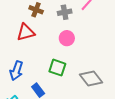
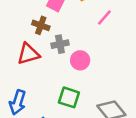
gray cross: (65, 12) -> (60, 44), moved

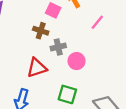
red triangle: (28, 54) -> (37, 68), moved

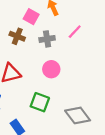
gray cross: (58, 47) -> (47, 39), moved

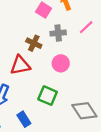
brown cross: (17, 36) -> (34, 43), moved

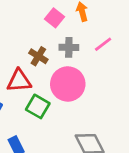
pink circle: (61, 63) -> (68, 84), size x1.6
green square: (48, 96) -> (38, 106), moved

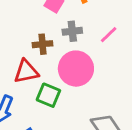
pink line: (103, 44) -> (109, 35), moved
brown cross: (38, 56) -> (43, 44), turned -30

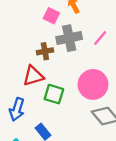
gray cross: (72, 31) -> (69, 38), size x1.5
pink circle: (76, 69) -> (93, 84), moved

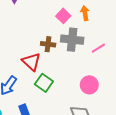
red triangle: (33, 76) -> (31, 62), turned 42
pink circle: (93, 84) -> (89, 85), moved, size x0.7

